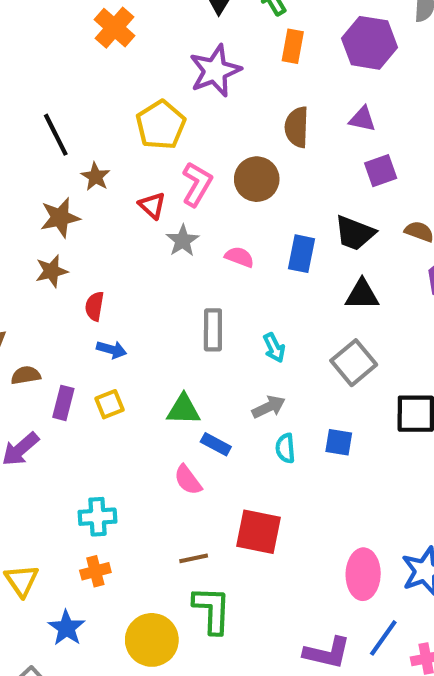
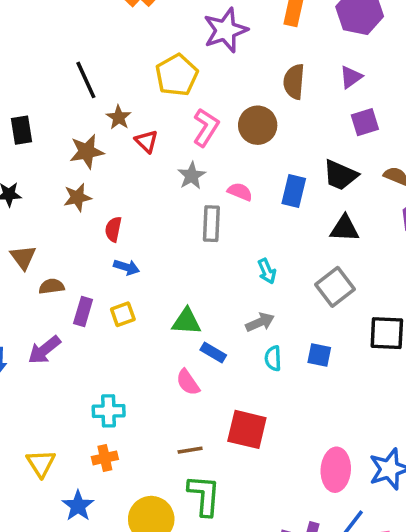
purple triangle: (362, 119) -> (351, 77), turned -50
red triangle: (152, 206) -> (146, 141), moved
gray rectangle: (213, 330) -> (211, 224), moved

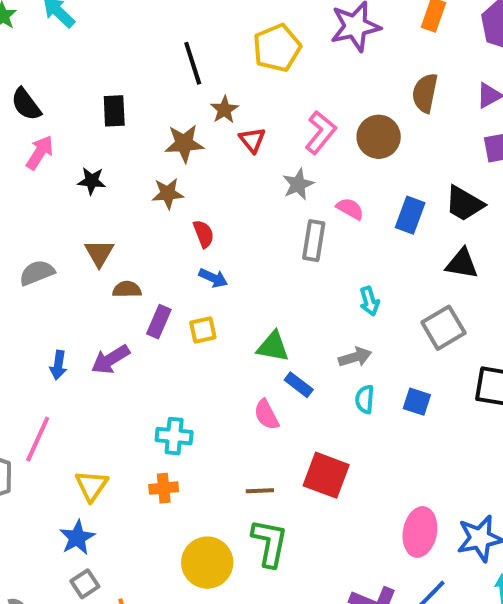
yellow pentagon: (177, 75) -> (277, 48), moved
red semicircle: (113, 229) -> (204, 234), turned 140
blue star: (78, 506) -> (77, 538), moved

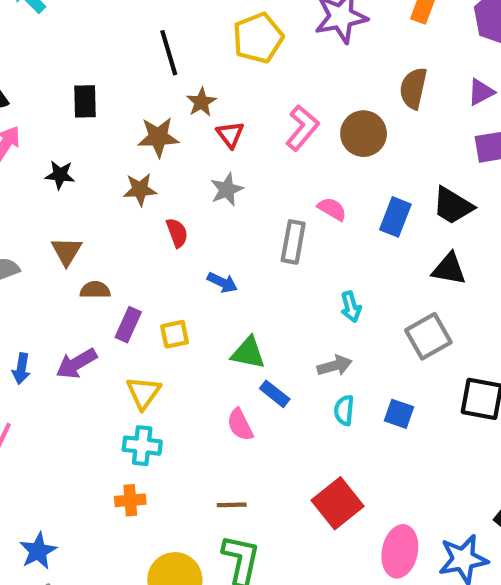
gray star: (298, 184) -> (227, 190), moved
blue arrow: (213, 278) -> (222, 283), moved
red square: (326, 475) -> (338, 503), moved, turned 30
yellow triangle: (92, 486) -> (143, 393), moved

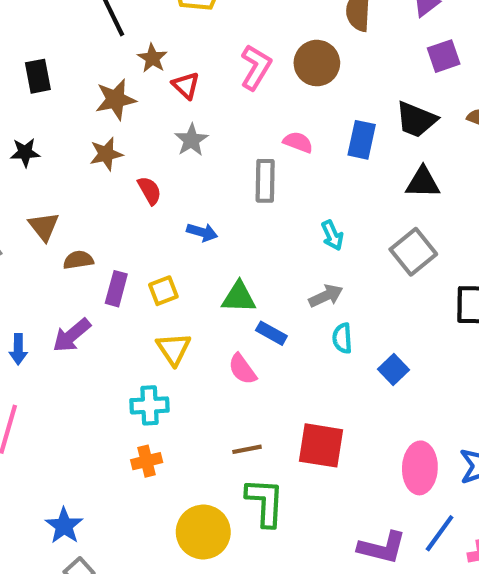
yellow triangle: (143, 393) -> (174, 349), moved
blue square: (399, 414) -> (393, 369), moved, turned 36
red square: (338, 503) -> (321, 445), moved, turned -33

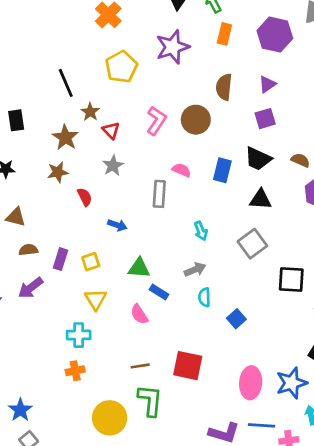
purple square: (444, 56) -> (265, 119), moved
brown star: (116, 99) -> (65, 137), turned -30
brown triangle: (44, 226) -> (16, 217), turned -40
brown semicircle: (78, 260) -> (28, 250), moved
blue line: (440, 533) -> (261, 425), turned 55

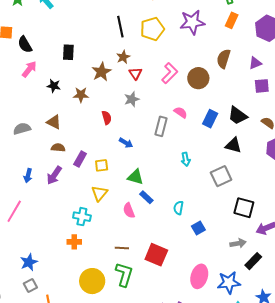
black line: (66, 83) -> (120, 27), moved
purple square: (265, 119) -> (262, 86), moved
brown star: (58, 172) -> (81, 95), moved
gray arrow: (195, 270) -> (238, 243), moved
purple arrow: (31, 288) -> (54, 175), turned -30

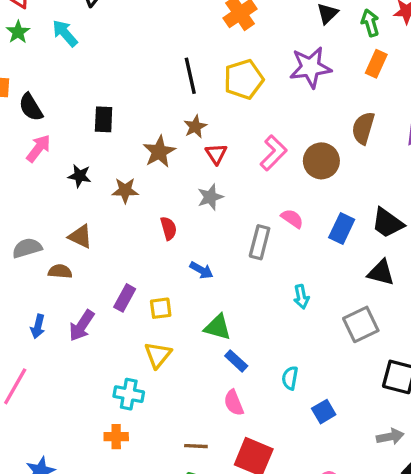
brown semicircle: (58, 148) -> (60, 271), moved
pink semicircle: (129, 211) -> (234, 403), moved

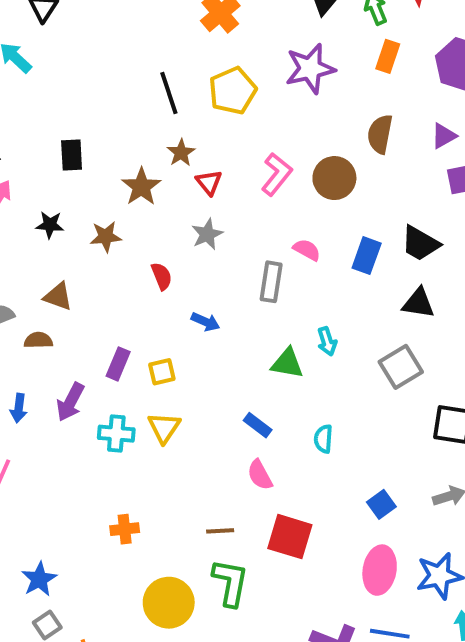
green triangle: (218, 327) -> (287, 363), moved
cyan cross: (129, 394) -> (116, 434), moved
blue square: (324, 412) -> (381, 504), moved

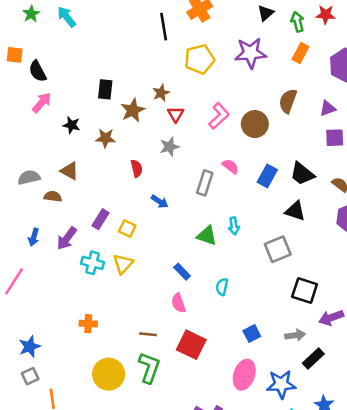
black line: (169, 93) -> (164, 27), moved
black rectangle: (72, 155) -> (105, 89), moved
yellow square: (162, 372) -> (127, 228), turned 30

